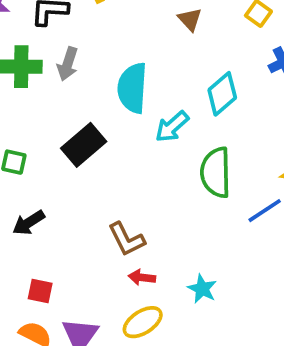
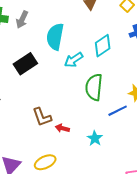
red arrow: (142, 277) -> (62, 128), moved
cyan star: (202, 289) -> (95, 138), moved

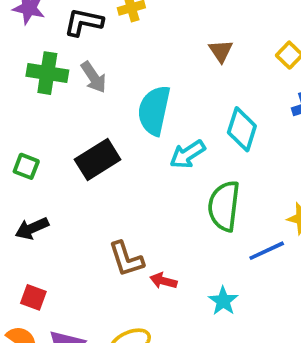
gray arrow: (22, 20) -> (94, 77), turned -60
cyan diamond: (103, 46) -> (242, 129), turned -40

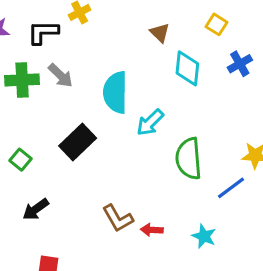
cyan diamond: (242, 129) -> (187, 68), moved
green square: (26, 166) -> (20, 160), turned 30

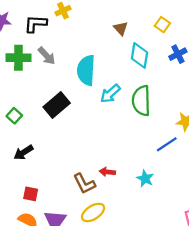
green semicircle: (189, 159) -> (141, 101), moved
brown L-shape: (118, 218) -> (84, 184), moved

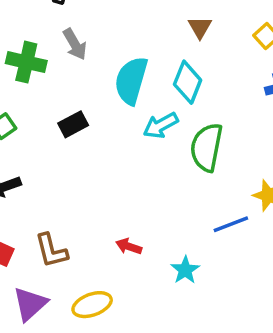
cyan diamond: (139, 55) -> (188, 82), moved
green cross: (18, 58) -> (26, 62), moved
black rectangle: (57, 105) -> (73, 124), size x0.7
brown L-shape: (84, 184) -> (51, 251), moved

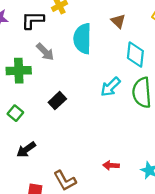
cyan semicircle: (131, 81) -> (82, 39), moved
cyan diamond: (188, 82) -> (135, 55), moved

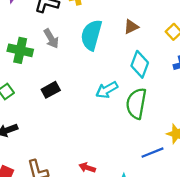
brown triangle: (118, 21) -> (131, 27), turned 35

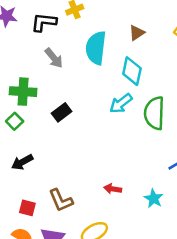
green cross: (20, 50) -> (23, 92), moved
cyan diamond: (140, 64) -> (132, 71), moved

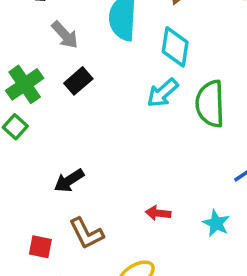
green cross: (23, 92) -> (25, 84), turned -35
black rectangle: (62, 112) -> (78, 81), moved
black arrow: (22, 162) -> (69, 181), moved

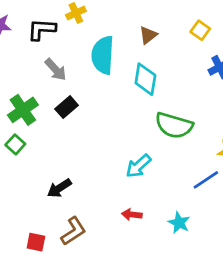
cyan arrow: (162, 93) -> (138, 166), moved
green semicircle: (210, 104) -> (174, 125), turned -72
brown L-shape: (86, 233) -> (73, 231), turned -96

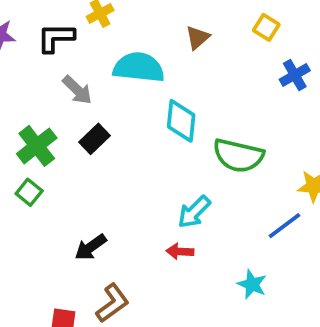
cyan semicircle: (103, 55) -> (139, 67), turned 96
cyan diamond: (145, 79) -> (181, 121), moved
red arrow: (132, 215) -> (180, 251), moved

